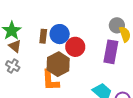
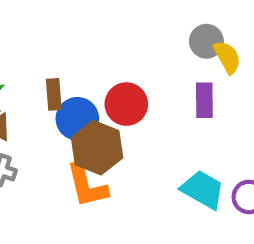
blue circle: (60, 34) -> (77, 119), moved
purple rectangle: (111, 52) -> (204, 100), size x0.7

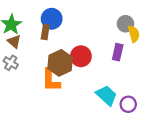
red circle: (126, 104) -> (81, 56), moved
blue circle: (77, 119) -> (52, 19), moved

